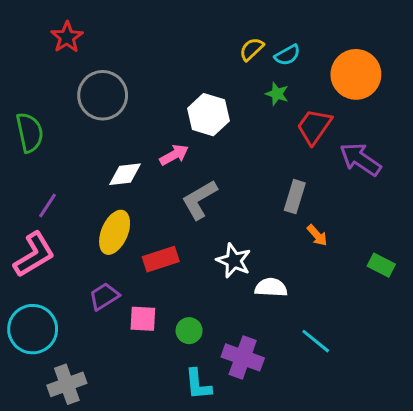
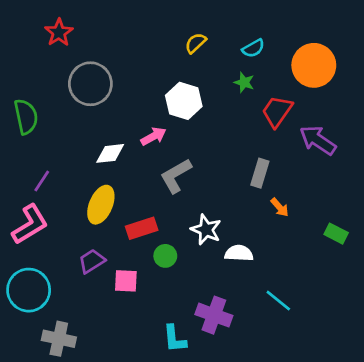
yellow semicircle: (252, 49) -> (196, 43), moved
green circle: (189, 331) -> (165, 256), moved
gray cross: (67, 384) -> (59, 339), turned 32

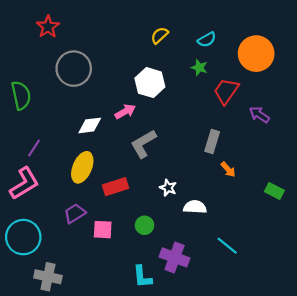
purple arrow: (318, 140) -> (259, 115), size x0.7
white star: (206, 230) -> (168, 188), size x0.7
green circle: (165, 256) -> (145, 225), moved

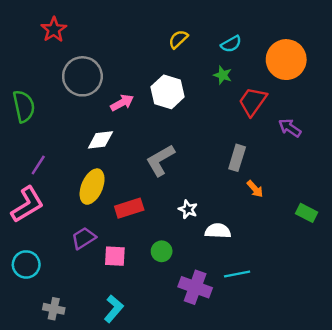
pink arrow: (125, 112) -> (122, 103), moved
cyan circle: (23, 237) -> (26, 264), size x0.7
cyan line: (227, 246) -> (237, 274), moved, turned -50
gray cross: (48, 277) -> (54, 309), size x0.7
cyan L-shape: (142, 277) -> (114, 309), moved, turned -135

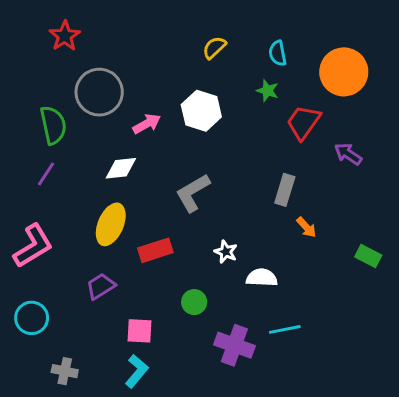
cyan semicircle: (231, 44) -> (278, 53), turned 108
green semicircle: (24, 106) -> (53, 125), moved
purple line: (38, 165) -> (46, 174), moved
pink square: (115, 256) -> (140, 331), moved

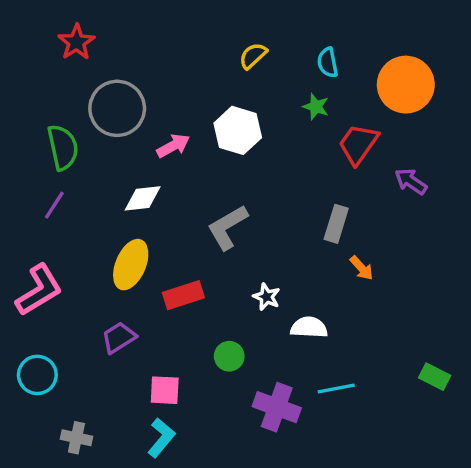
green rectangle: (368, 256) -> (435, 377), moved

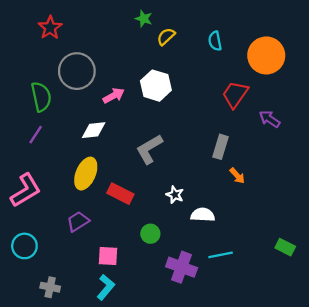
green star: (316, 107) -> (144, 19), moved
red rectangle: (183, 295) -> (120, 194), turned 45

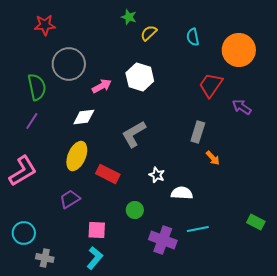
red star: (50, 28) -> (45, 25), turned 30
cyan circle: (24, 246) -> (24, 233), moved

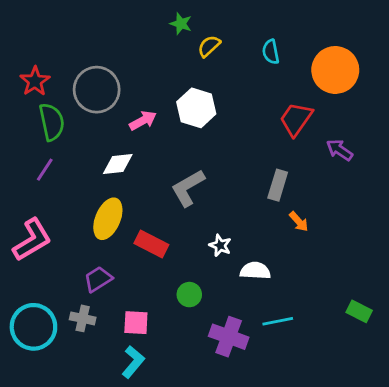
red star: (45, 25) -> (35, 81), moved, turned -30
cyan circle: (24, 233) -> (33, 327), size x1.4
gray cross: (45, 258) -> (83, 318), moved

